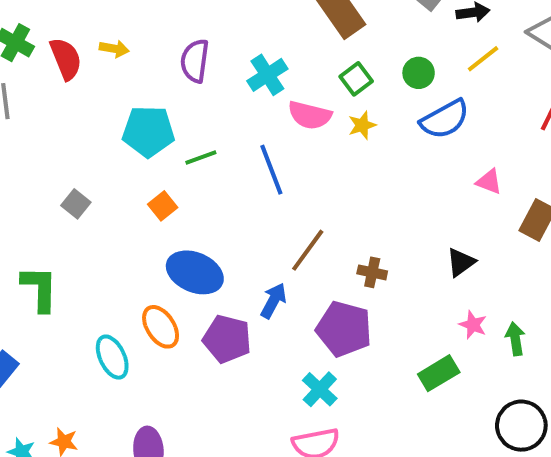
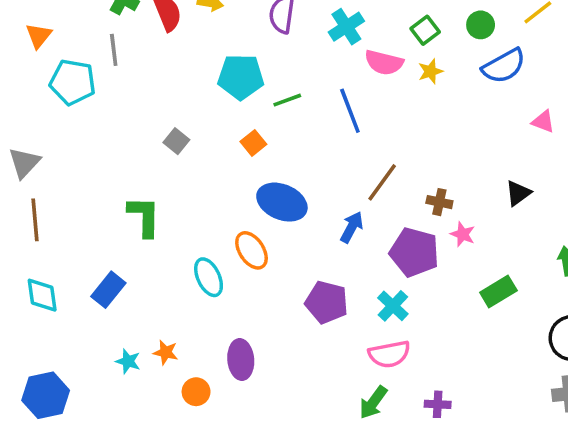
pink star: (473, 325) -> (463, 234), moved
purple pentagon: (227, 339) -> (327, 302), moved

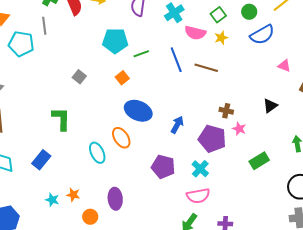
brown line: (382, 182) -> (206, 68), moved, turned 70

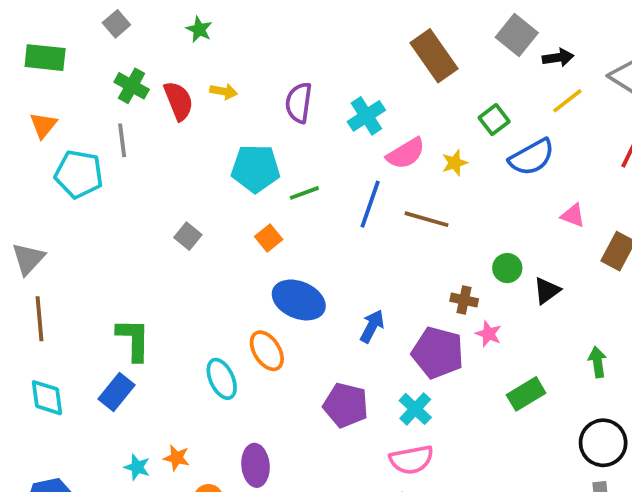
green circle: (249, 12) -> (507, 268), moved
green square: (218, 15) -> (494, 120), moved
pink semicircle: (195, 33) -> (406, 153), turned -45
blue line: (176, 60) -> (370, 204), turned 40
green L-shape: (61, 119) -> (133, 339), moved

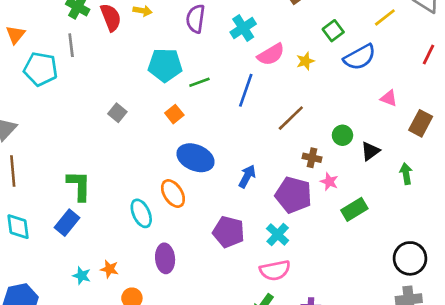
brown line: (426, 219) -> (291, 118), moved, turned -60
green arrow: (597, 362) -> (406, 174), moved
green rectangle: (526, 394) -> (354, 209), moved
purple ellipse: (256, 465) -> (165, 258), moved

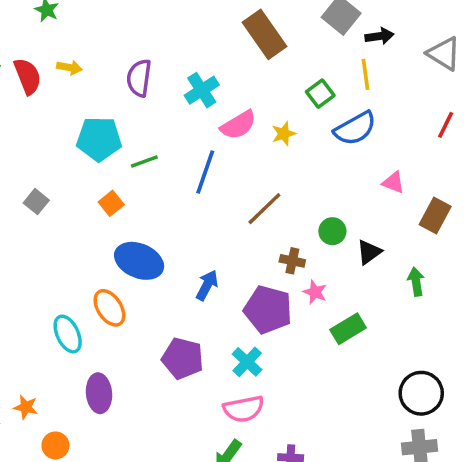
yellow line: (385, 17) -> (365, 74), moved, turned -60

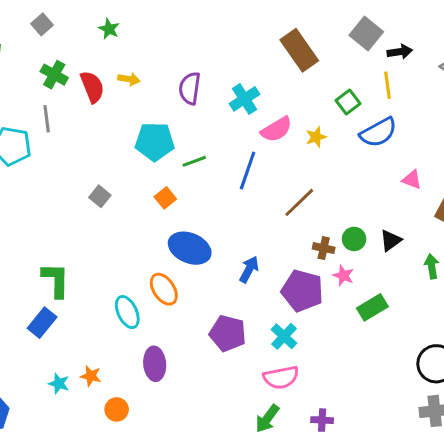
green circle: (332, 231) -> (354, 239), moved

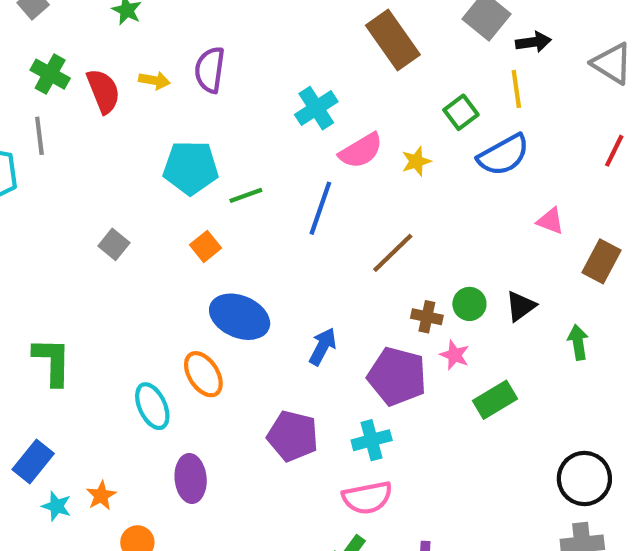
purple semicircle: (190, 88) -> (210, 70), moved
blue rectangle: (42, 323) -> (33, 461), moved
cyan cross: (284, 336) -> (372, 440), turned 32
orange star: (91, 376) -> (101, 496), turned 30

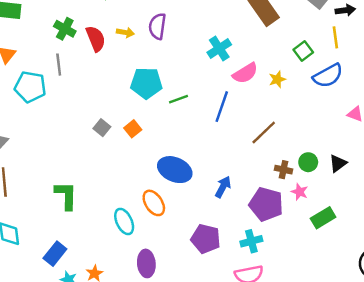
orange square: (205, 246) -> (133, 129), moved

